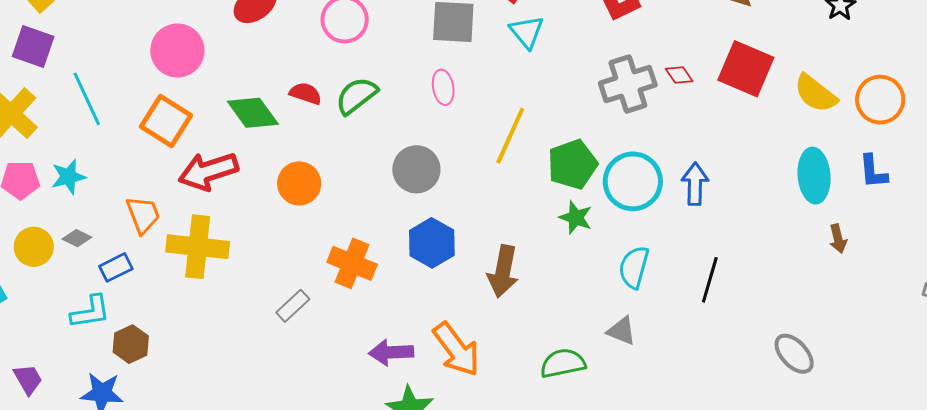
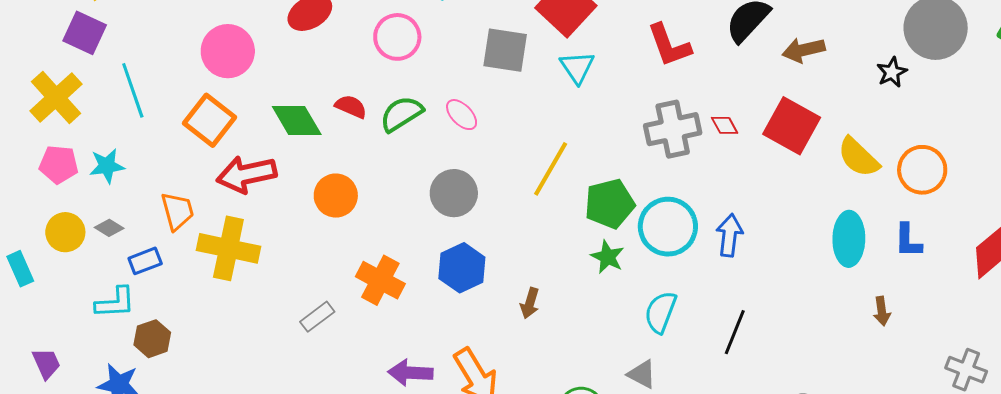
pink ellipse: (443, 87) -> (462, 115), moved, turned -40
brown arrow: (838, 239) -> (882, 311), moved
brown arrow: (503, 271) -> (530, 303), size x0.6

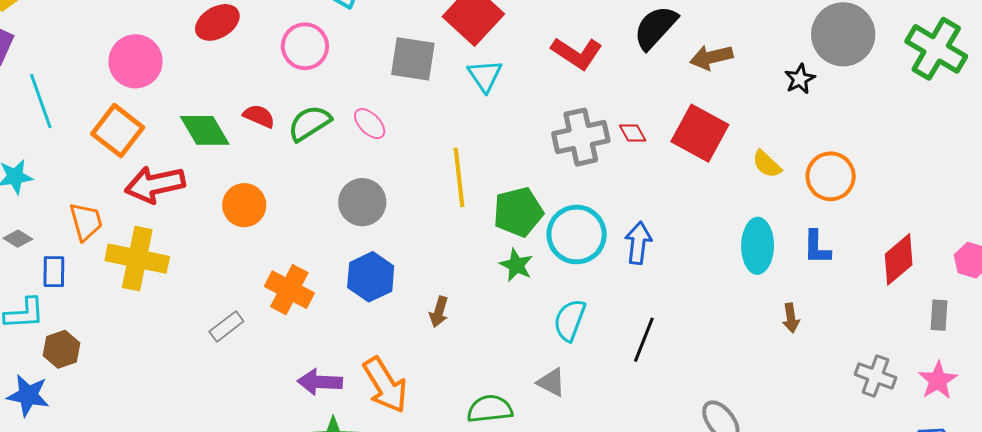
red L-shape: (669, 45) -> (577, 53), turned -36
yellow semicircle: (858, 157) -> (767, 164), size x0.7
yellow line: (551, 169) -> (459, 177), turned -36
blue rectangle: (145, 261) -> (54, 272), turned -68

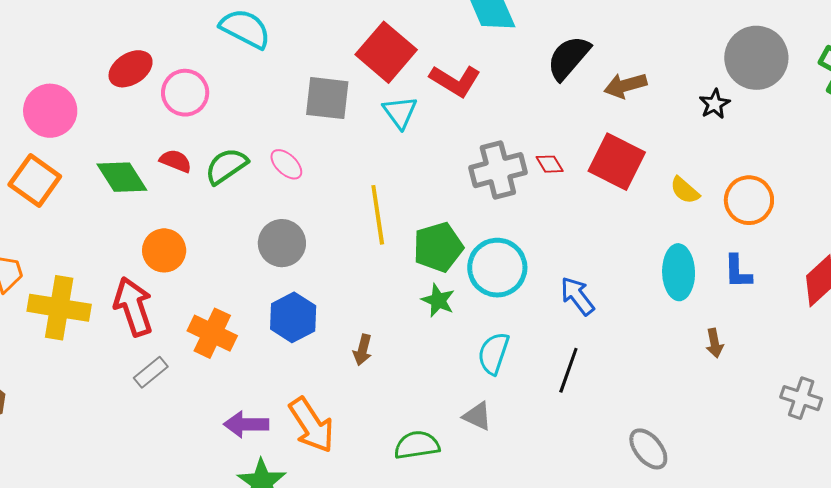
pink circle: (305, 46) -> (185, 93), moved
red L-shape: (577, 53) -> (455, 81), moved
red arrow: (155, 184) -> (133, 307), moved, turned 86
blue arrow: (638, 243) -> (577, 296), moved, turned -42

